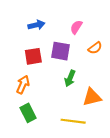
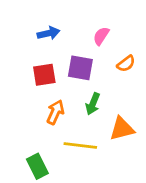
orange arrow: (23, 85) -> (55, 112), moved
green rectangle: (28, 113) -> (37, 166), moved
yellow line: (73, 121) -> (80, 145), moved

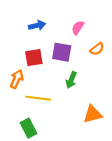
orange arrow: (55, 112) -> (17, 79), moved
orange triangle: (122, 129) -> (93, 114), moved
yellow line: (80, 145) -> (38, 98), moved

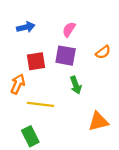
blue arrow: (37, 25) -> (26, 27), moved
pink semicircle: (78, 28) -> (69, 29), moved
green arrow: (71, 80) -> (76, 85), turned -42

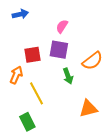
blue arrow: (26, 27) -> (20, 14), moved
orange semicircle: (103, 52) -> (92, 61), moved, size x1.5
yellow line: (41, 104) -> (37, 93), turned 55

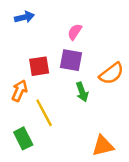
orange triangle: (88, 109) -> (103, 146), moved
green rectangle: (27, 122) -> (23, 138), moved

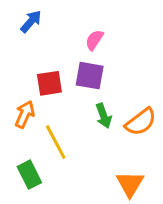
blue arrow: (24, 17) -> (31, 21), turned -36
orange semicircle: (111, 74) -> (141, 122), moved
orange triangle: (103, 146) -> (130, 184), turned -45

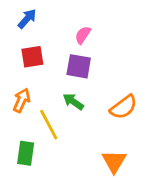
red square: (49, 83) -> (32, 57), moved
green arrow: (104, 116) -> (73, 102), moved, turned 145
green rectangle: (29, 175) -> (26, 153), turned 35

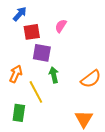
red square: (32, 57) -> (32, 32), moved
purple square: (79, 66) -> (42, 53), moved
green arrow: (73, 102) -> (54, 75), turned 42

